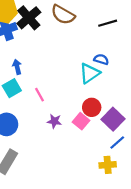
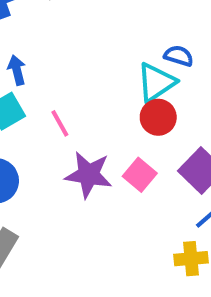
red circle: (92, 107) -> (158, 117), moved
purple star: (54, 121) -> (89, 175), size x1.6

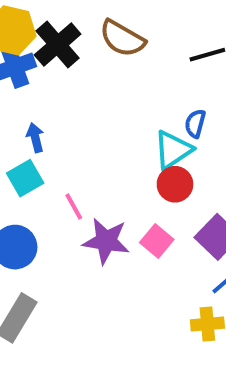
blue semicircle: (179, 56) -> (195, 123), turned -92
pink line: (60, 123) -> (74, 207), moved

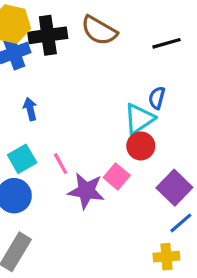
black cross: (58, 45) -> (48, 35), turned 33
cyan square: (25, 178) -> (22, 159), moved
pink square: (157, 241) -> (117, 176), moved

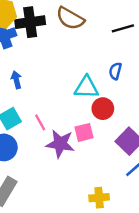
cyan triangle: (139, 119) -> (87, 87), moved, turned 36
pink square: (117, 176) -> (84, 132), turned 36
yellow cross: (166, 257) -> (99, 198), moved

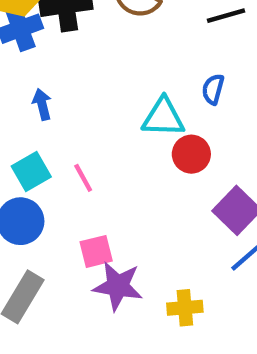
pink square: (84, 132) -> (96, 251), moved
purple star: (60, 144) -> (118, 286), moved

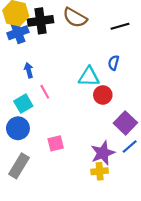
pink line: (83, 178) -> (45, 92), moved
purple star: (118, 286) -> (103, 153), moved, turned -30

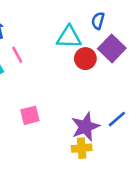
purple square: (125, 123) -> (112, 48), moved

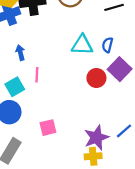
cyan triangle: (69, 37) -> (82, 45), moved
pink line: (17, 55) -> (37, 75), turned 32

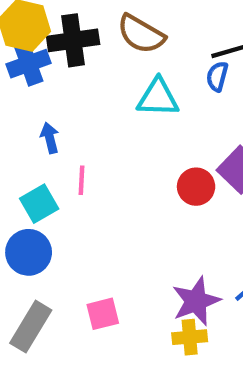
cyan triangle: (82, 45) -> (158, 98), moved
blue semicircle: (107, 45) -> (217, 76), moved
pink square: (48, 128) -> (103, 314), moved

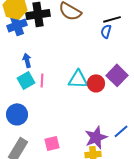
cyan triangle: (158, 98) -> (78, 79), moved
cyan square: (39, 204) -> (26, 80), moved

